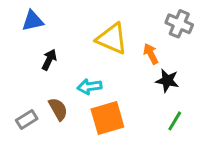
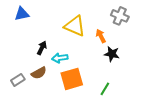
black arrow: (49, 60) -> (42, 48), moved
brown semicircle: (58, 109) -> (39, 73), turned 91
green line: (175, 121) -> (105, 89), moved

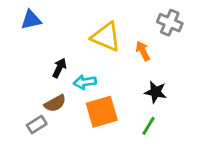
black star: (112, 54) -> (156, 92), moved
gray rectangle: (18, 80) -> (37, 125), moved

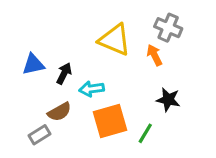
blue triangle: (31, 20) -> (33, 64), moved
gray cross: (170, 23) -> (168, 28), moved
green line: (149, 126) -> (145, 133), moved

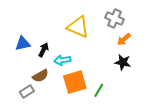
orange arrow: (154, 55) -> (124, 39), moved, turned -104
black star: (168, 100) -> (123, 62), moved

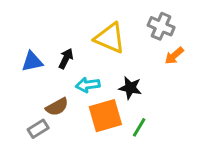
black arrow: (44, 50) -> (66, 59), moved
black star: (123, 62) -> (130, 88), moved

